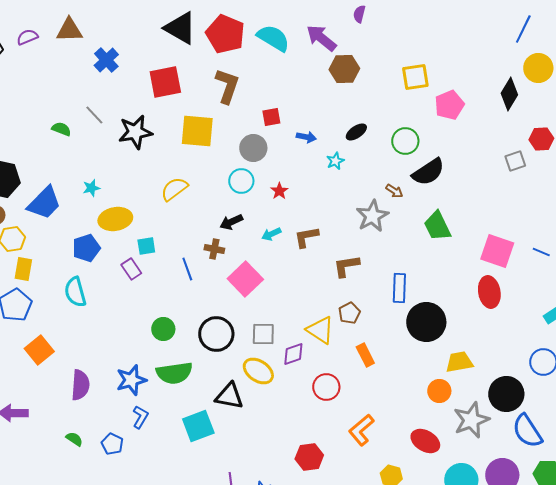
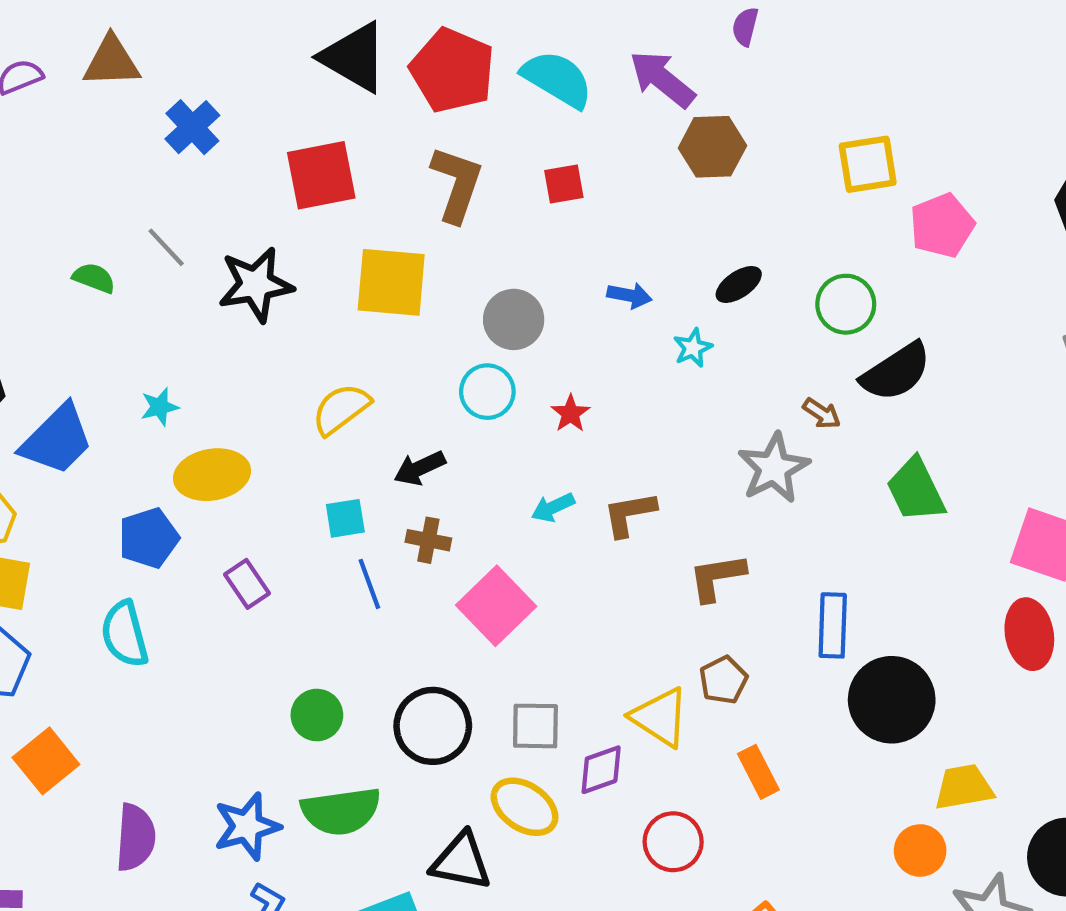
red square: (271, 117) -> (564, 184), moved
black arrow: (231, 222) -> (420, 468), moved
cyan square: (146, 246) -> (345, 518), moved

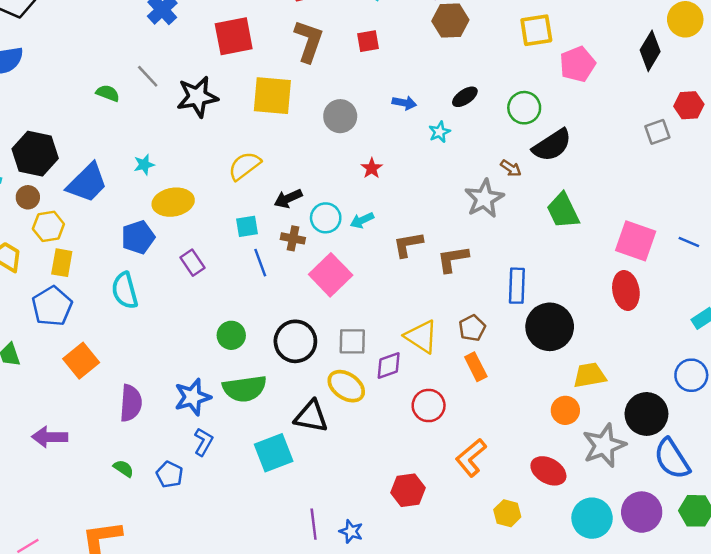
cyan circle: (487, 392) -> (326, 218), moved
brown L-shape: (629, 514) -> (408, 244), moved
brown pentagon: (723, 680) -> (472, 328), moved

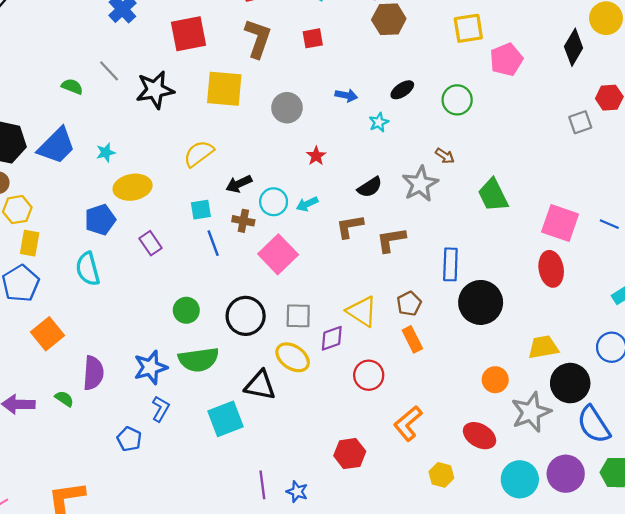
black semicircle: (552, 145) -> (370, 187), moved, size x0.7
blue trapezoid: (87, 183) -> (56, 146), moved
yellow trapezoid: (590, 375) -> (543, 347), moved
green semicircle: (124, 468) -> (64, 399), moved

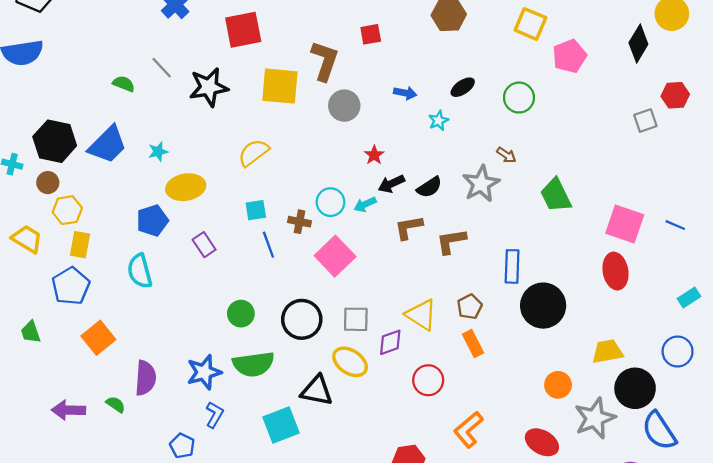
yellow square: (468, 28) -> (530, 24), turned 32
brown L-shape: (258, 38) -> (325, 61), moved
black arrow: (239, 184) -> (391, 184), moved

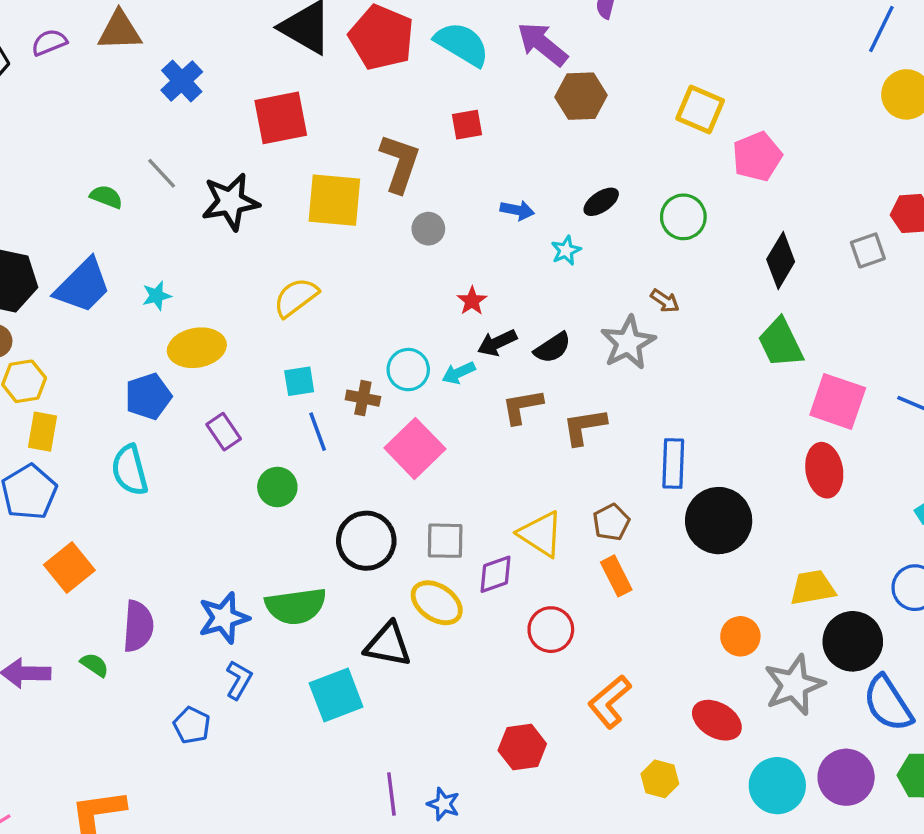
black diamond: (638, 44) -> (781, 261), moved
gray circle: (344, 106) -> (428, 229), size x0.7
green trapezoid: (556, 195) -> (781, 343), moved
green circle: (241, 314) -> (277, 487), moved

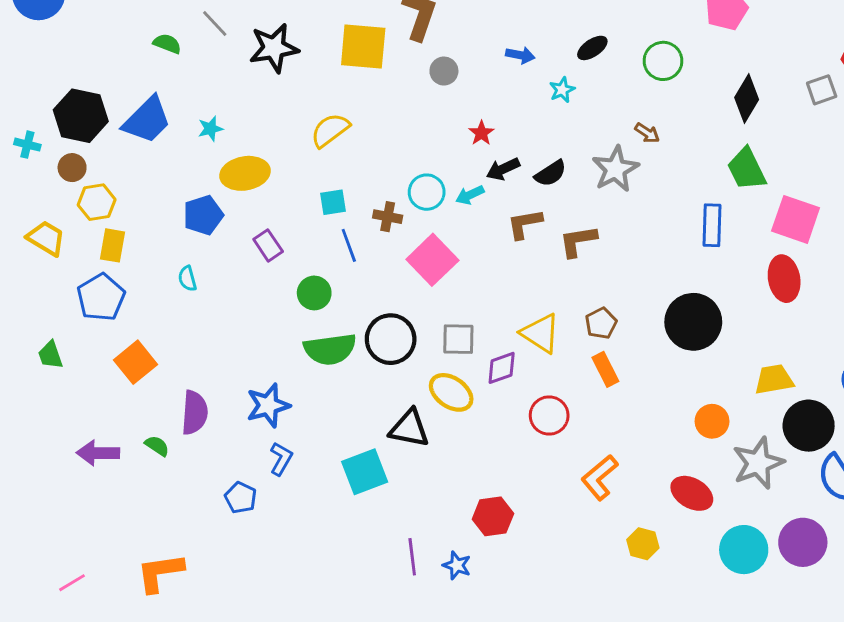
blue rectangle: (673, 464) -> (712, 225), moved
cyan semicircle: (130, 470) -> (187, 279), size x0.6
green semicircle: (296, 606) -> (330, 349), moved
red hexagon: (522, 747) -> (493, 516), moved

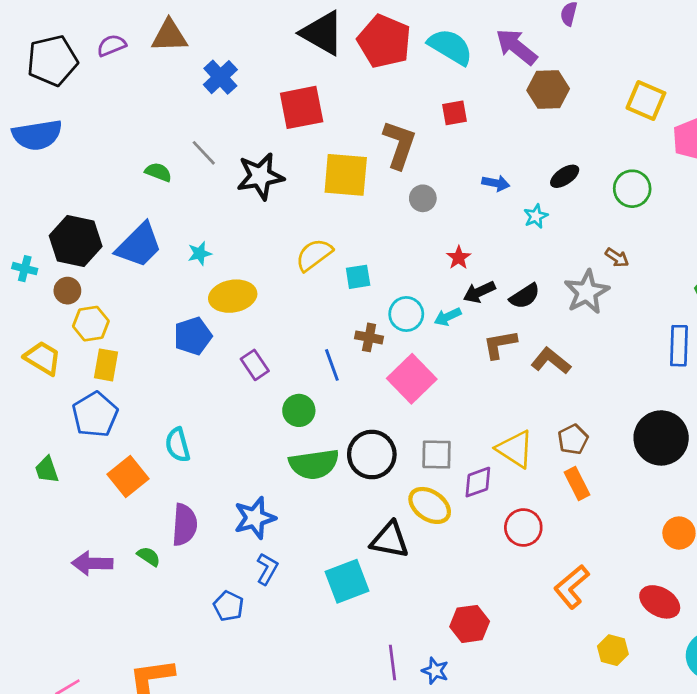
cyan square: (333, 202) -> (358, 277), moved
brown L-shape: (578, 241) -> (551, 361), turned 48
cyan semicircle: (187, 279) -> (178, 445), moved, size x1.4

